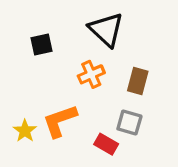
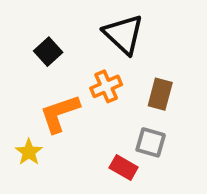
black square: (41, 45) -> (48, 52), turned -30
orange L-shape: (60, 121) -> (60, 113), moved

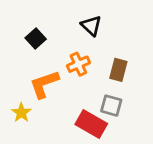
black triangle: (124, 34) -> (91, 26), size x0.7
red rectangle: (124, 168) -> (91, 124), size x1.5

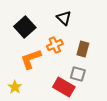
black square: (36, 38) -> (25, 27), size x1.5
yellow star: (21, 113) -> (15, 87), moved

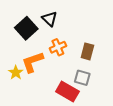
black triangle: (64, 18) -> (49, 19), moved
yellow star: (15, 87) -> (16, 73), moved

